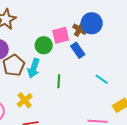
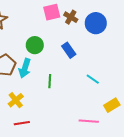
blue circle: (92, 23) -> (96, 23), moved
brown cross: (80, 29) -> (71, 17), moved
pink square: (61, 35) -> (52, 12), moved

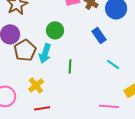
blue rectangle: (69, 50) -> (99, 35), moved

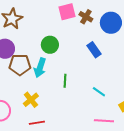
brown pentagon: (25, 50) -> (20, 65), turned 30
cyan line: (113, 64) -> (99, 92), moved

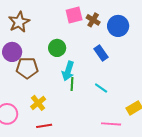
cyan arrow: (40, 68) -> (68, 71), moved
cyan line: (99, 92) -> (101, 88), moved

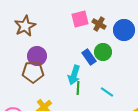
green circle: (57, 48) -> (103, 52), moved
purple circle: (12, 52) -> (37, 56), moved
blue rectangle: (101, 53) -> (89, 57), moved

